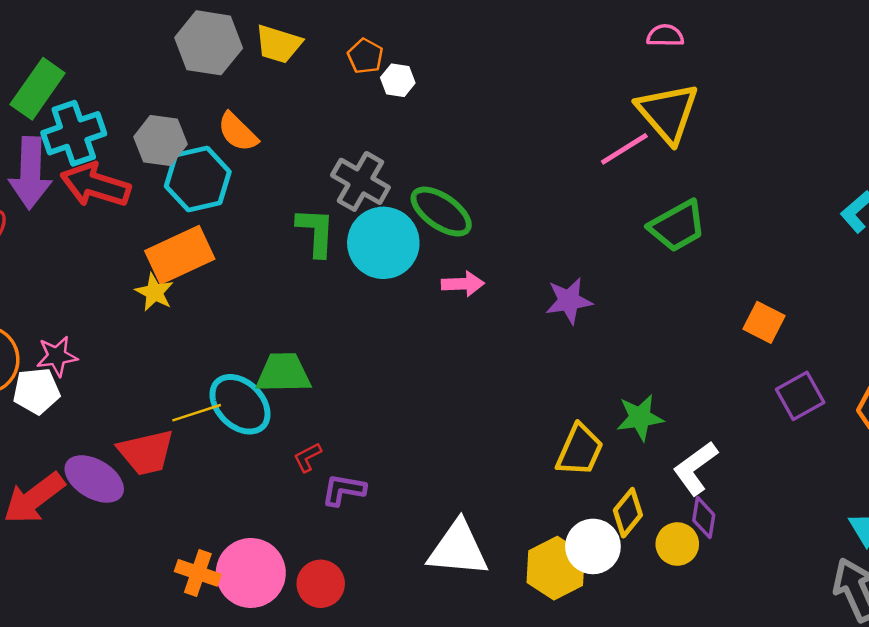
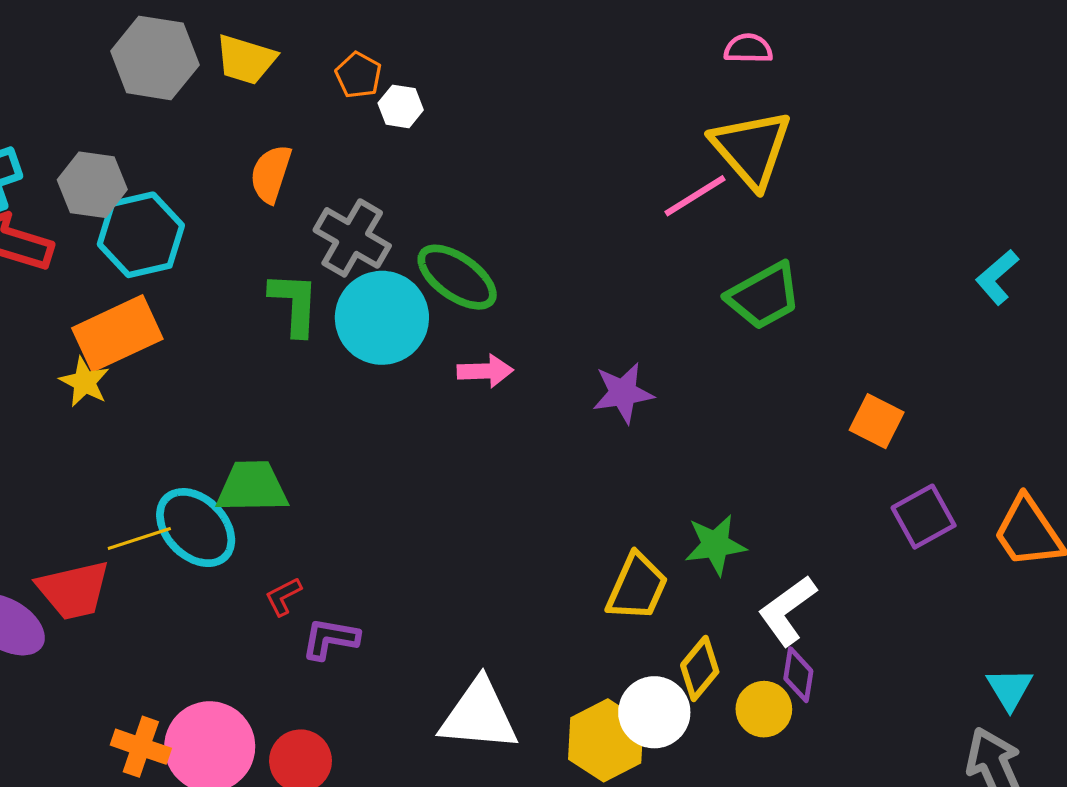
orange semicircle: (238, 132) -> (271, 174), moved, turned 63

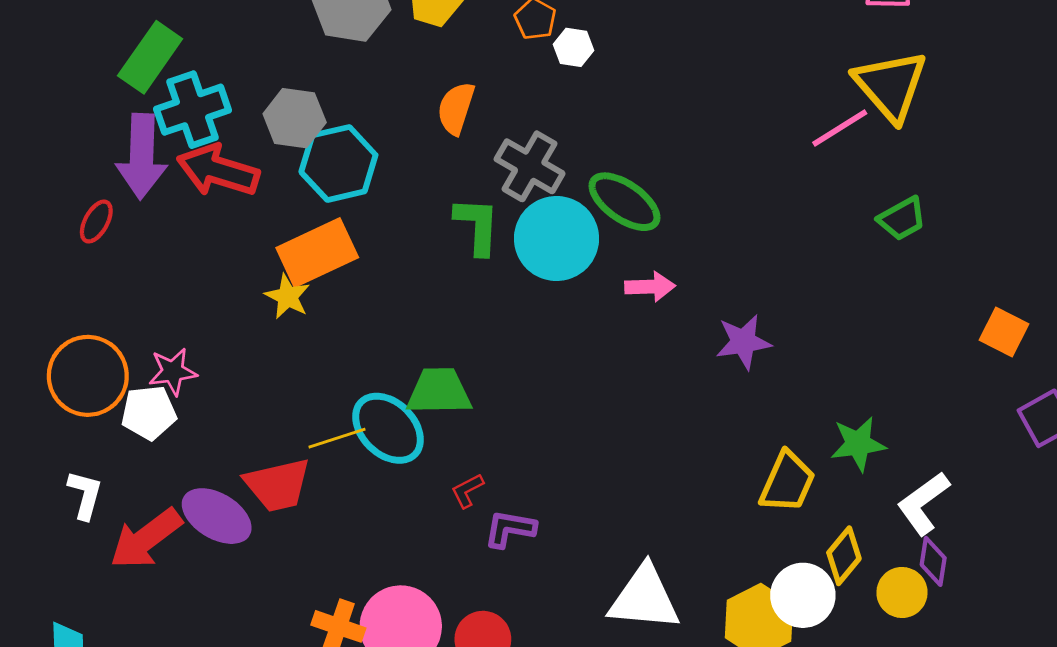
green trapezoid: (764, 296) -> (902, 219), size x0.7
purple star: (623, 393) -> (743, 342), moved

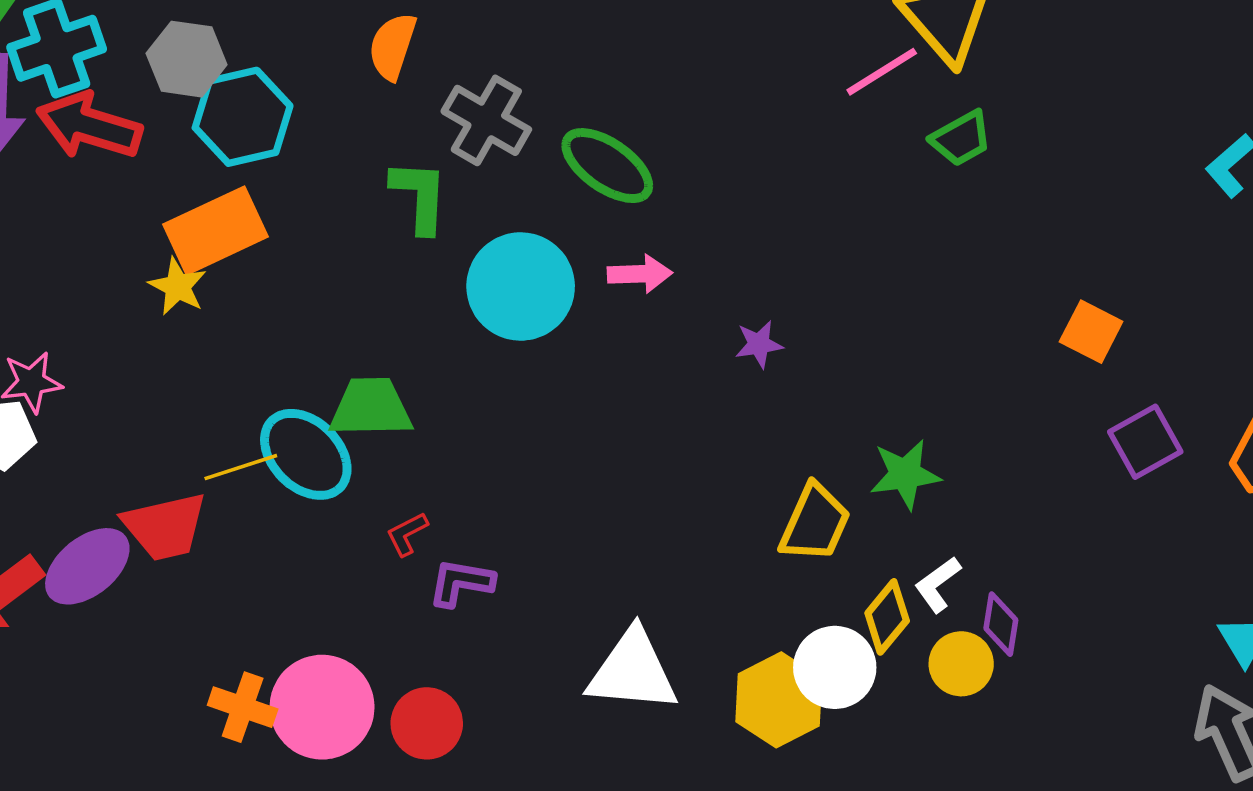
green trapezoid: (902, 219) -> (961, 138), moved
cyan circle: (556, 238) -> (521, 286), moved
purple star: (743, 342) -> (759, 344), size x0.7
white L-shape: (923, 503) -> (938, 584), moved, size x0.7
purple ellipse: (217, 516) -> (87, 566), turned -70

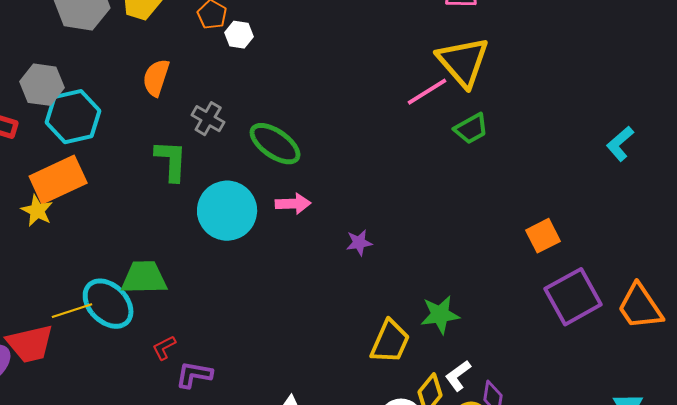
gray cross: (486, 120) -> (208, 119), size x0.7
orange square: (1091, 332) -> (543, 236), turned 36
purple square: (1145, 442) -> (573, 297), size x1.4

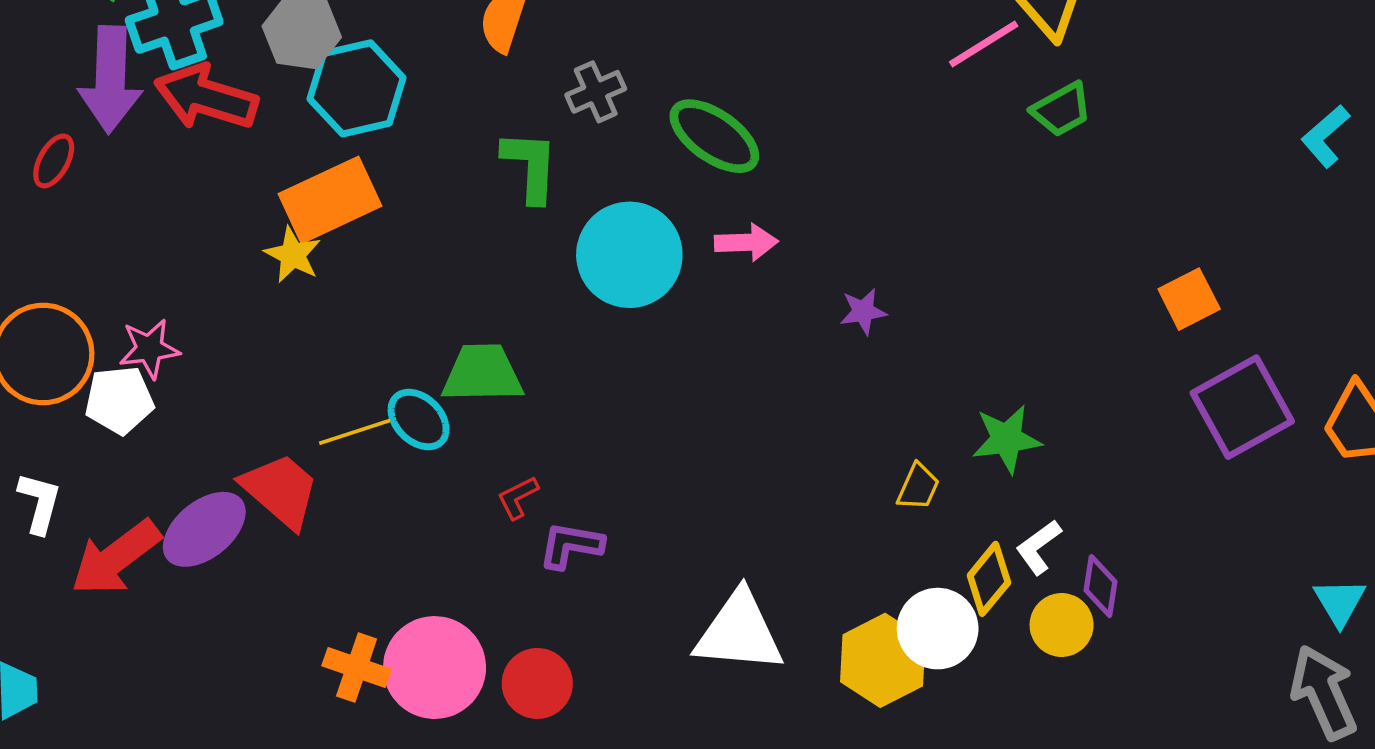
gray cross: (208, 119) -> (596, 92), turned 36
cyan ellipse: (108, 304) -> (419, 420), size x0.7
yellow trapezoid: (390, 342) -> (918, 487), size x0.6
red trapezoid: (30, 344) -> (280, 490), turned -126

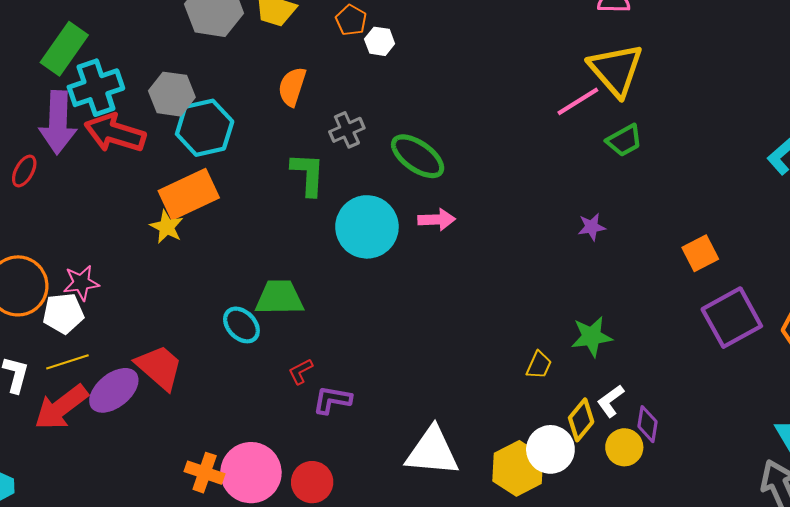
purple star: (863, 311) -> (592, 227), moved
yellow line: (355, 432) -> (67, 362), moved

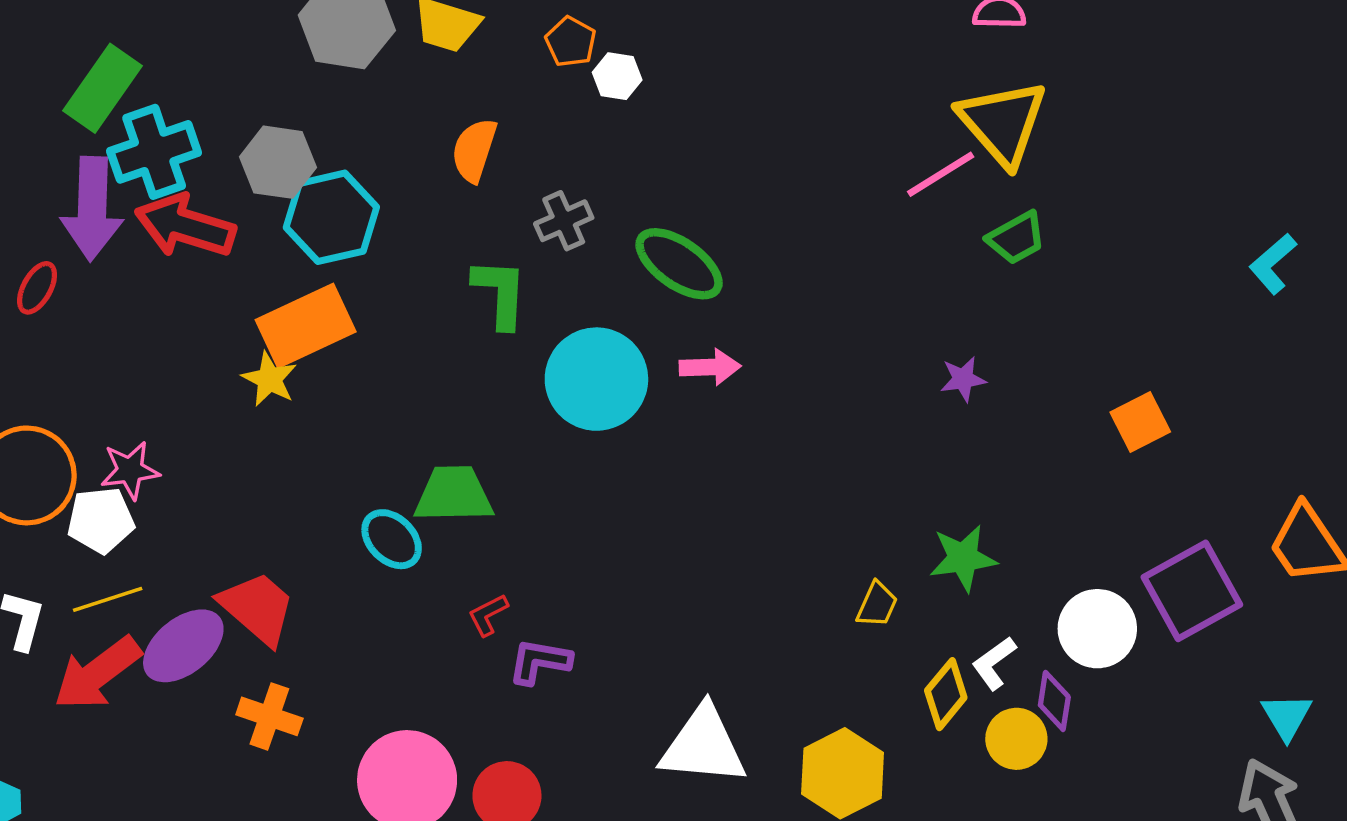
purple square: (732, 318) -> (1192, 591), moved
white circle: (550, 449) -> (1097, 629), moved
orange cross: (205, 473) -> (269, 716), moved

